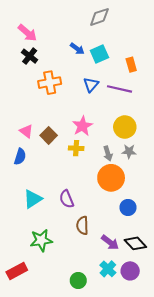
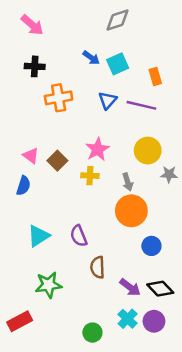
pink arrow: (27, 33) -> (32, 25), moved
black cross: (30, 56) -> (35, 66), turned -35
gray star: (129, 151) -> (169, 174), moved

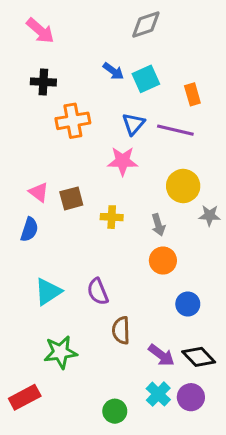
pink star: (97, 149) -> (123, 161), moved, turned 30
brown square: (57, 161) -> (71, 198), turned 30
orange circle: (131, 211) -> (163, 261), size x0.7

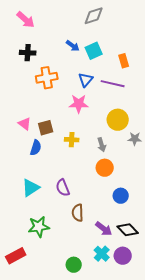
blue semicircle: (29, 229) -> (36, 148), moved

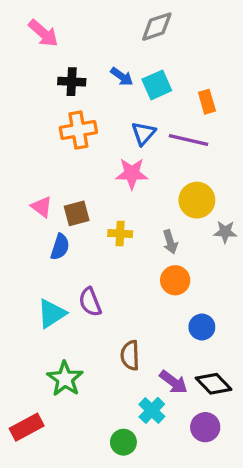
black cross: (28, 53) -> (72, 82), moved
purple semicircle: (63, 188) -> (90, 302), moved
green star: (39, 227) -> (65, 379), turned -30
cyan cross: (102, 254) -> (152, 410), moved

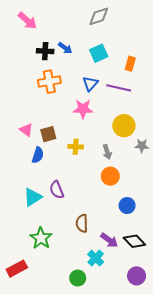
blue arrow: (122, 77) -> (65, 48), moved
orange rectangle: (207, 102) -> (130, 64), turned 32
purple circle: (205, 427) -> (137, 276), moved

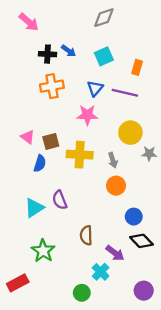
yellow cross: (76, 147) -> (80, 155), size x1.6
black diamond: (134, 241) -> (141, 241), moved

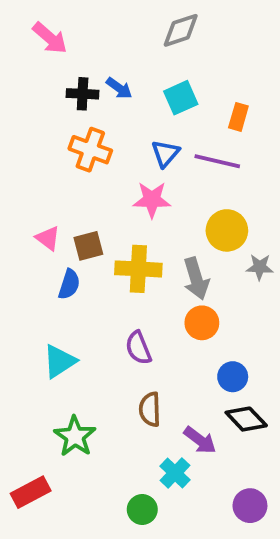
orange cross: (52, 86) -> (90, 150), turned 30
gray arrow: (113, 160) -> (196, 279), size x1.5
purple semicircle: (60, 200) -> (138, 348), moved

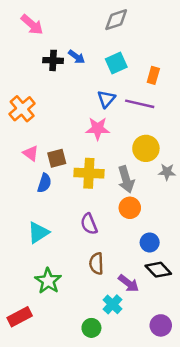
orange cross: (90, 150) -> (22, 109), moved, turned 30

